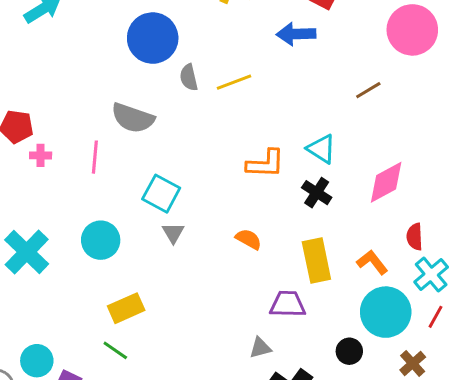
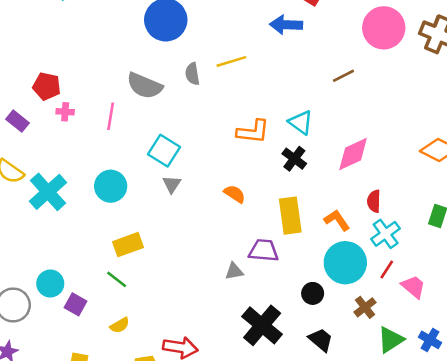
gray semicircle: (189, 77) -> (192, 74), moved
gray triangle: (260, 348) -> (234, 271), moved

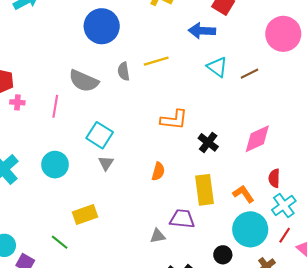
cyan triangle: (301, 122) -> (217, 67), moved
orange semicircle: (235, 194) -> (158, 171), turned 72
yellow rectangle: (128, 245) -> (85, 215), moved

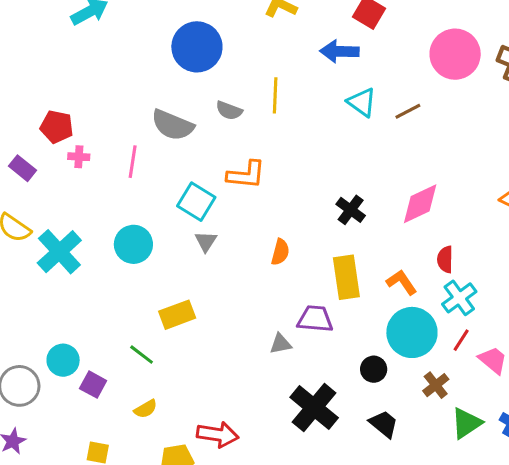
yellow line: (156, 61) -> (275, 95), turned -70
gray semicircle: (124, 71) -> (229, 111), turned -60
orange L-shape: (174, 120) -> (246, 175), moved

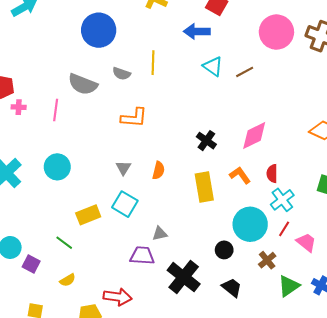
cyan square: (196, 202) -> (125, 204), moved
gray triangle: (206, 241) -> (123, 168), moved
orange L-shape: (402, 282) -> (240, 175), moved
purple trapezoid: (315, 319) -> (142, 256), moved

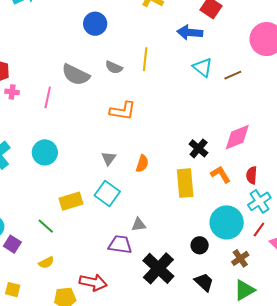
blue circle: (99, 30) -> (95, 24), size x0.7
black cross: (206, 141) -> (199, 148), moved
green triangle: (289, 286) -> (244, 290), moved

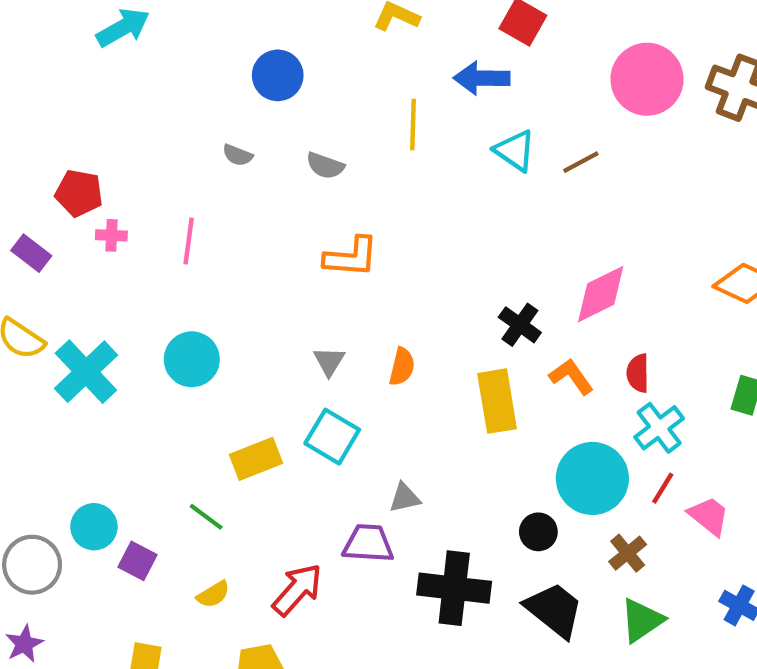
yellow line: (145, 59) -> (413, 124), moved
gray semicircle: (76, 75) -> (238, 155), moved, size x0.5
black cross: (158, 268) -> (454, 588), turned -32
red arrow: (93, 282) -> (297, 590), moved, turned -56
black trapezoid: (204, 282) -> (554, 610), size x1.4

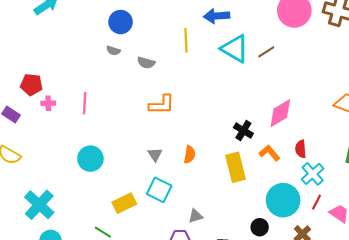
cyan triangle: (515, 151) -> (235, 49), size x1.4
gray semicircle: (238, 155) -> (113, 51), moved
cyan cross: (86, 372) -> (39, 205), moved

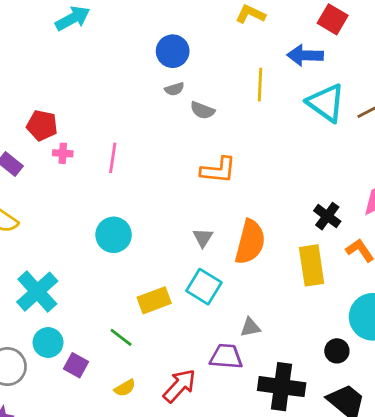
gray semicircle: (113, 51) -> (174, 89), moved, turned -40
orange semicircle: (190, 154) -> (250, 242), size x1.8

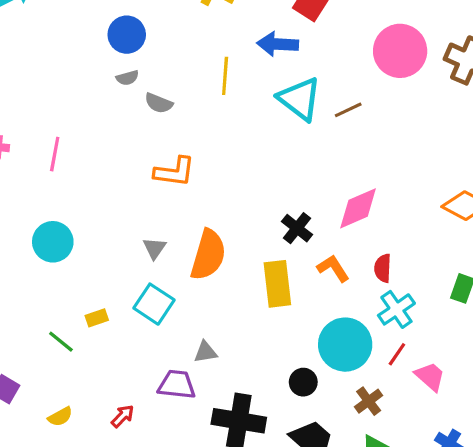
yellow rectangle: (154, 300) -> (97, 318), size x0.6
green line: (121, 337) -> (61, 342), moved
red arrow: (180, 386) -> (123, 416), size x0.6

